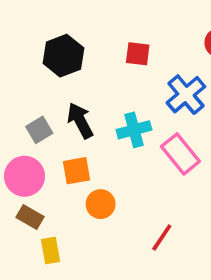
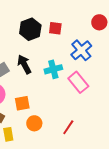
black hexagon: (63, 56) -> (30, 29), moved
orange square: (76, 171) -> (22, 103), moved
orange circle: (101, 204) -> (34, 123), moved

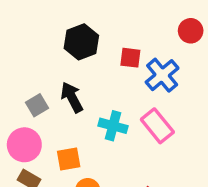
red square: (55, 28) -> (130, 58), moved
cyan cross: (53, 69) -> (113, 126), moved, turned 30

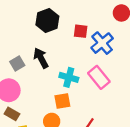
orange square: (69, 159) -> (62, 101), moved

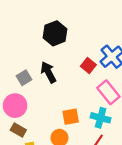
red square: (81, 31) -> (88, 66), moved, turned 32
cyan cross: (69, 77) -> (101, 118), moved

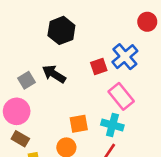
red square: (88, 66) -> (99, 67), turned 32
black arrow: (48, 72) -> (54, 74), turned -30

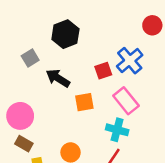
gray square: (27, 80) -> (30, 58), moved
orange square: (79, 124) -> (84, 102), moved

